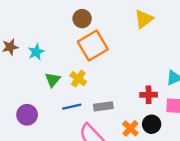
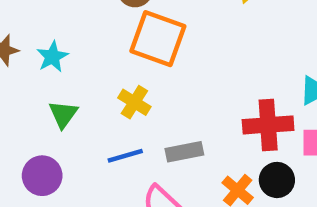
orange square: (93, 46) -> (158, 39), turned -36
green triangle: (53, 80) -> (63, 114), moved
red cross: (149, 95) -> (268, 125), size x1.5

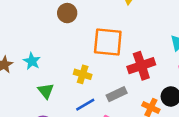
orange square: (158, 39) -> (108, 42), moved
red cross: (268, 125) -> (141, 66), moved

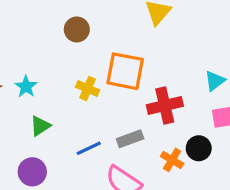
yellow cross: (83, 74) -> (88, 89), moved
green triangle: (46, 91) -> (40, 126), turned 30

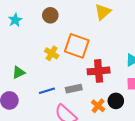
cyan star: (26, 87) -> (15, 20), moved

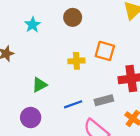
orange square: (77, 46) -> (105, 51), size x0.7
yellow cross: (52, 53) -> (76, 61), turned -32

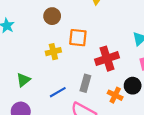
brown circle: (73, 17) -> (52, 16), moved
gray rectangle: (104, 100) -> (85, 83), turned -49

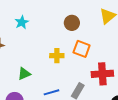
brown circle: (52, 16) -> (72, 23), moved

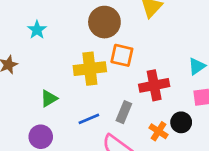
brown circle: (72, 23) -> (104, 22), size x1.5
yellow cross: (57, 56) -> (90, 69), size x1.6

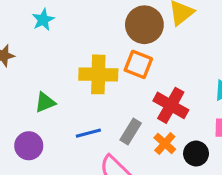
brown circle: (104, 22) -> (144, 25), moved
red cross: (154, 85) -> (171, 105), turned 32
orange cross: (158, 131) -> (165, 143), moved

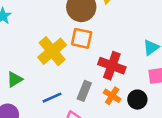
yellow cross: (98, 74) -> (52, 51), turned -32

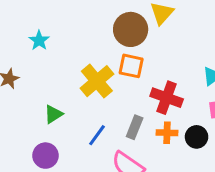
orange cross: (112, 96) -> (167, 133), turned -30
blue line: (52, 98) -> (97, 135), turned -30

